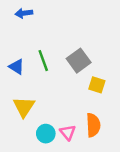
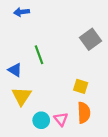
gray square: (79, 61) -> (90, 39), moved
blue triangle: (17, 67) -> (15, 70), moved
yellow square: (97, 85) -> (81, 86), moved

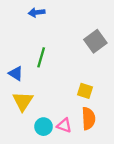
blue arrow: (22, 12) -> (37, 12), moved
green line: (39, 55) -> (41, 57), turned 36
pink triangle: (61, 119) -> (64, 125), turned -32

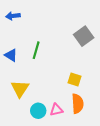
blue arrow: (37, 12) -> (13, 16), moved
blue triangle: (16, 74) -> (11, 55), moved
pink triangle: (64, 125) -> (56, 110), turned -32

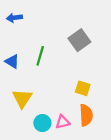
gray square: (84, 36) -> (79, 40), moved

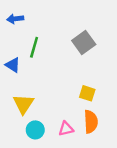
green line: (40, 56) -> (34, 47), moved
cyan circle: (42, 123) -> (35, 130), moved

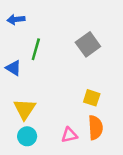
cyan circle: (35, 130) -> (27, 136), moved

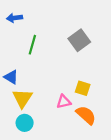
blue triangle: (13, 68) -> (11, 77), moved
orange semicircle: (95, 128) -> (86, 115), turned -45
pink triangle: (69, 135) -> (64, 102), moved

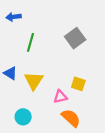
yellow triangle: (22, 98) -> (34, 81), moved
orange semicircle: (86, 115) -> (71, 118), moved

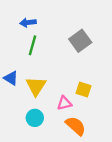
blue arrow: (13, 17) -> (28, 23), moved
cyan circle: (23, 117) -> (35, 118), moved

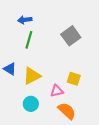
yellow triangle: (36, 86) -> (32, 76), turned 30

